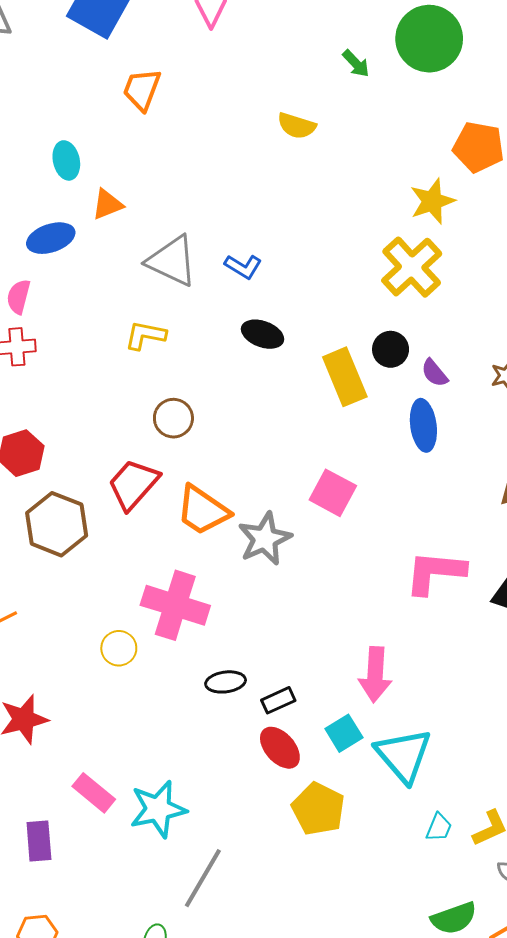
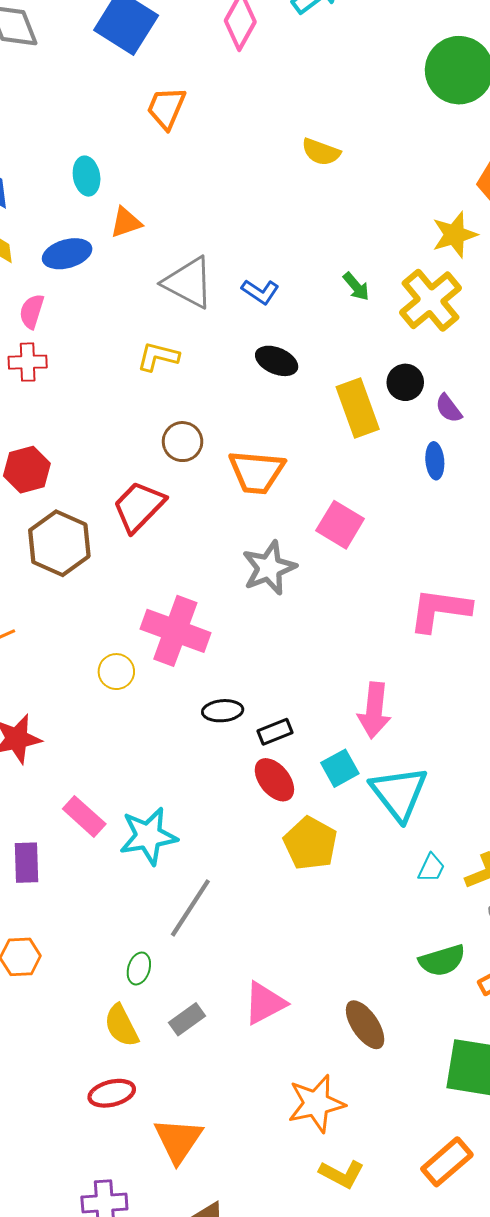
green arrow: (356, 64) -> (356, 287), moved
blue ellipse: (423, 425) -> (435, 461), size x0.7
orange trapezoid: (203, 510) -> (257, 472), moved, turned -32

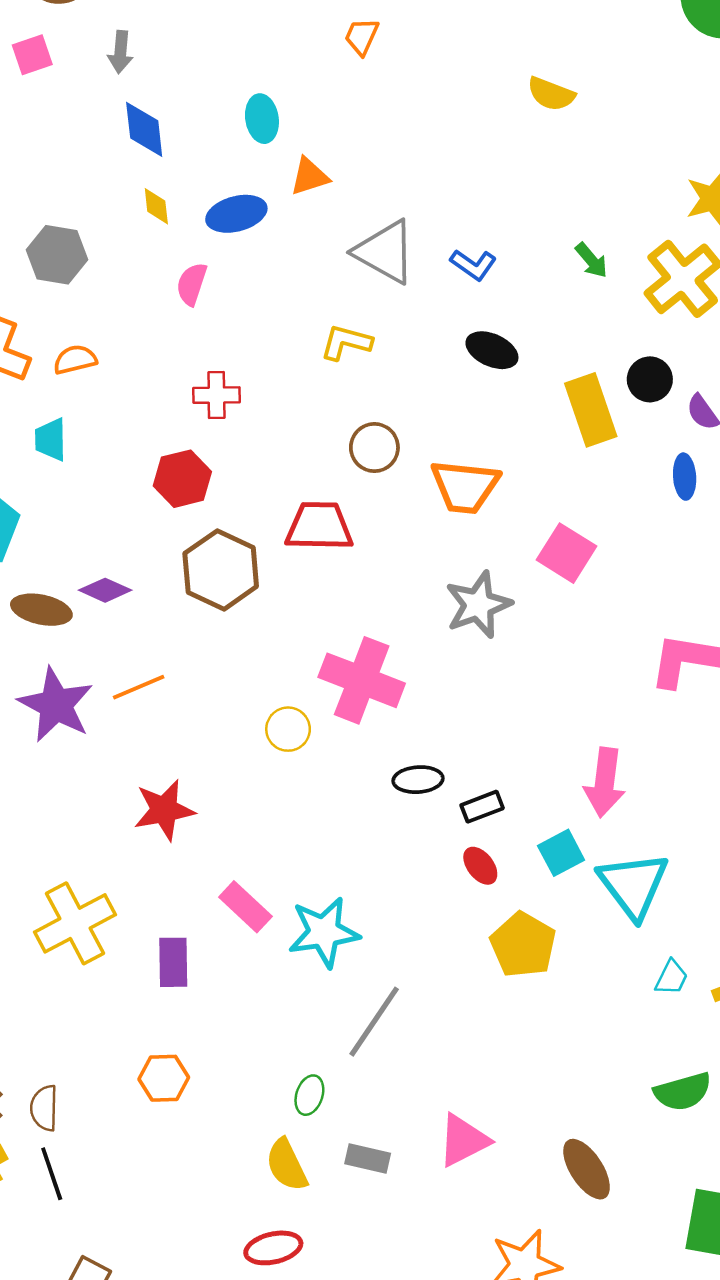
orange trapezoid: (166, 108) -> (362, 36), size x0.7
red cross: (28, 362) -> (216, 395), moved
red trapezoid: (139, 506) -> (319, 526), turned 46
red ellipse: (274, 780) -> (480, 866), size x0.7
gray rectangle: (187, 1019) -> (368, 1159), turned 48

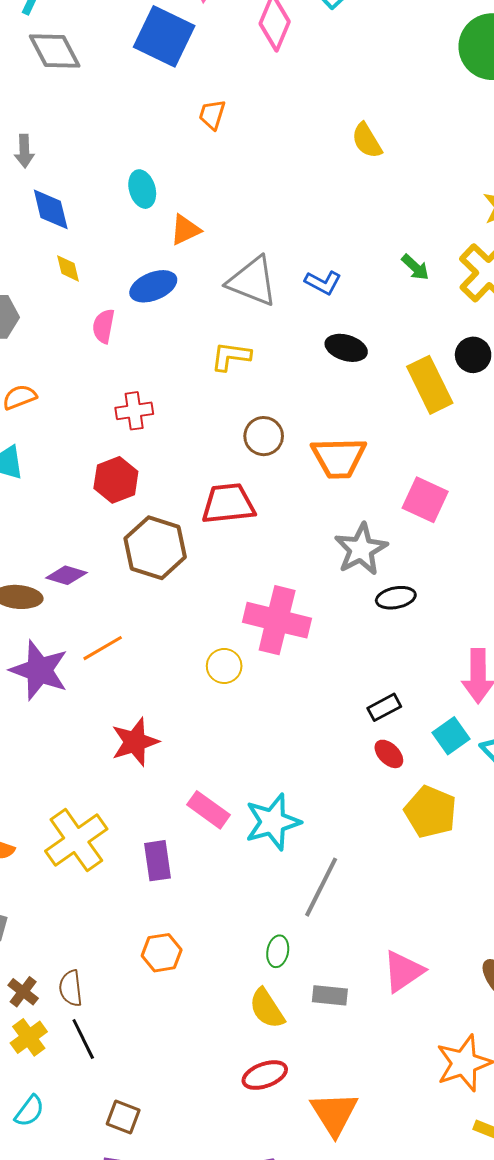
yellow semicircle: (551, 94) -> (367, 141), turned 45
blue ellipse: (236, 214) -> (153, 286), moved
black ellipse: (418, 780) -> (396, 598), moved

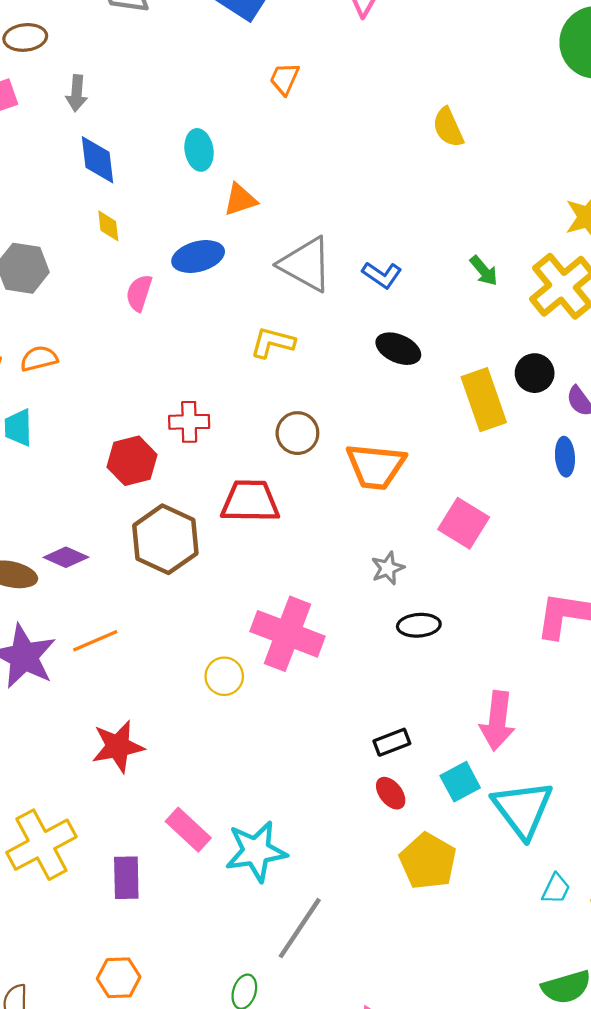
red cross: (134, 411) -> (189, 422), moved
gray star: (361, 549) -> (388, 568), size x0.6

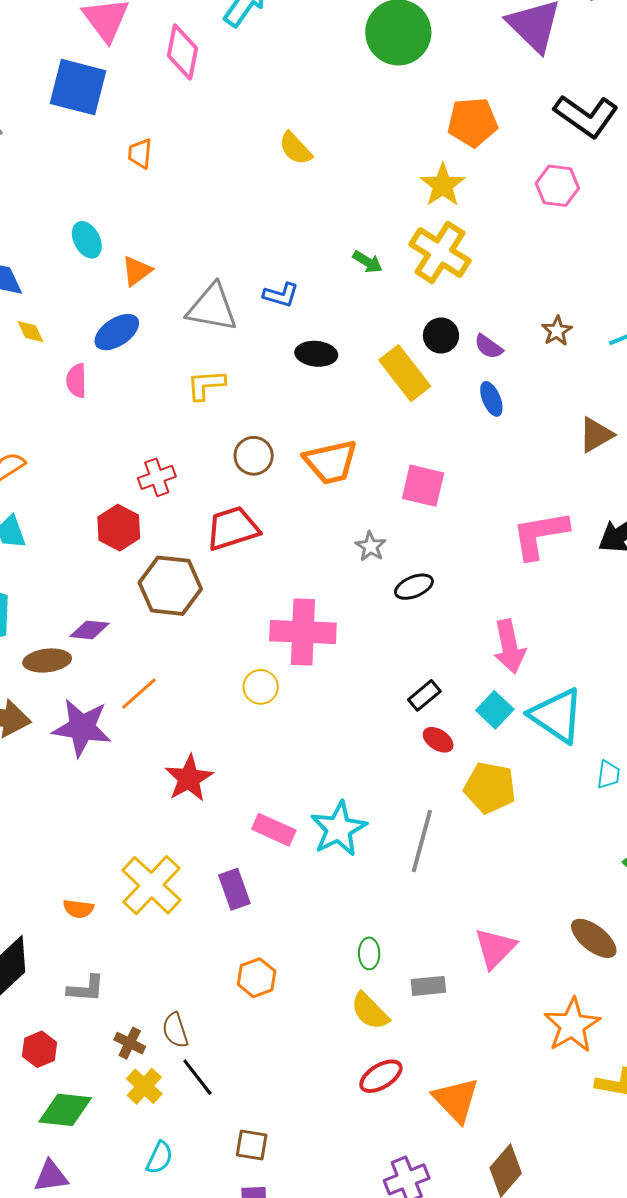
gray line: (300, 928) -> (422, 841), moved

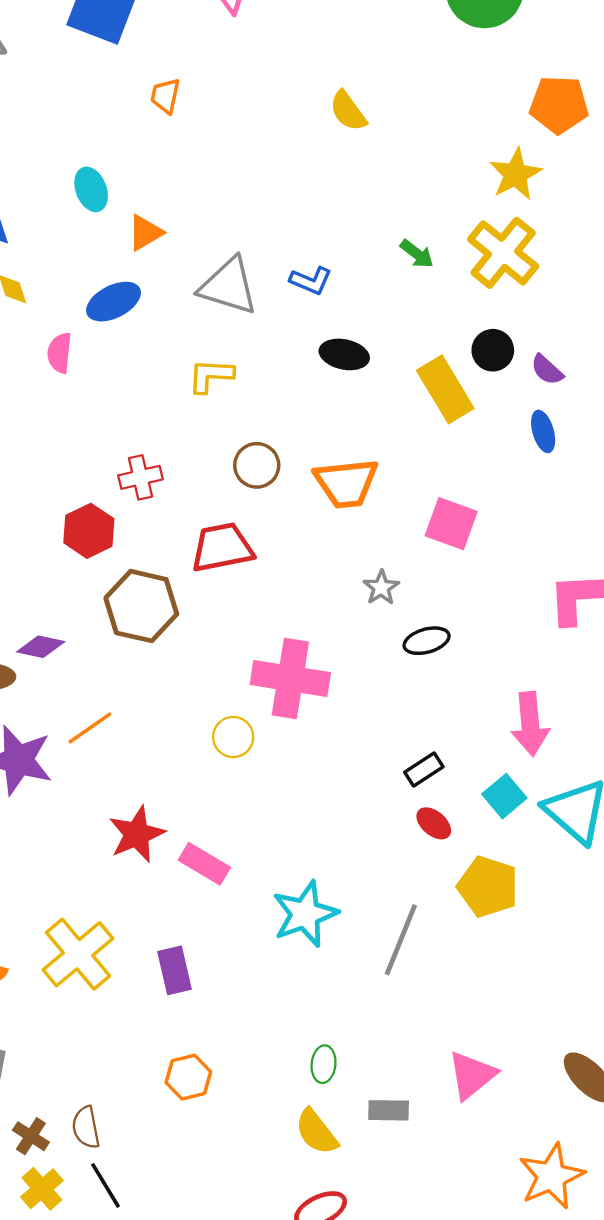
pink rectangle: (274, 830) -> (204, 864), moved

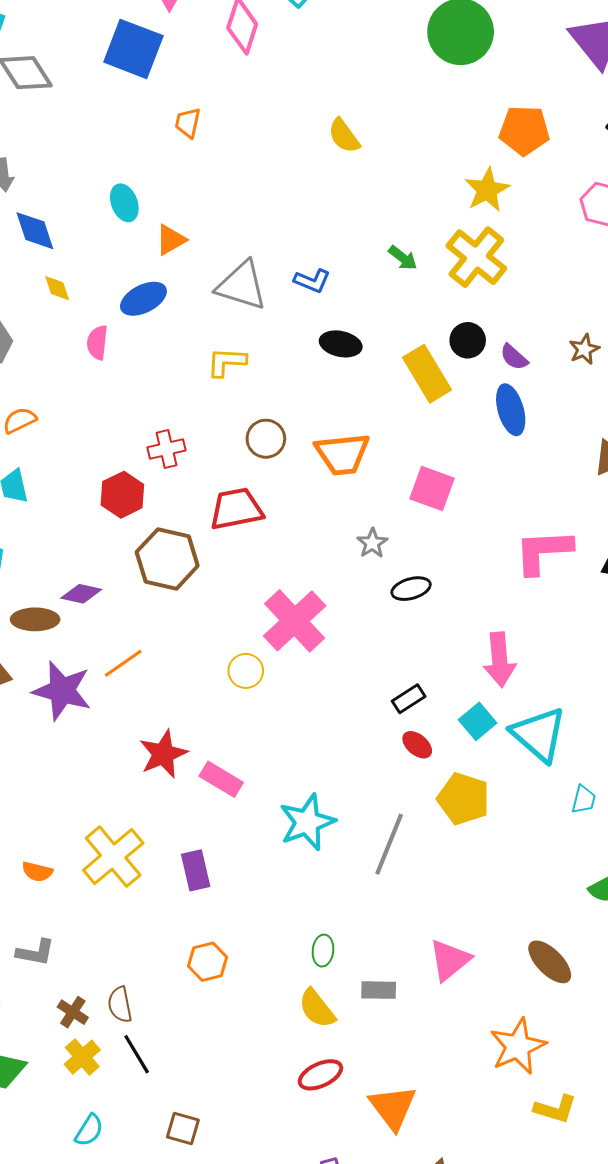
blue ellipse: (543, 431) -> (511, 410), size x1.4
pink cross: (290, 679) -> (295, 621), turned 38

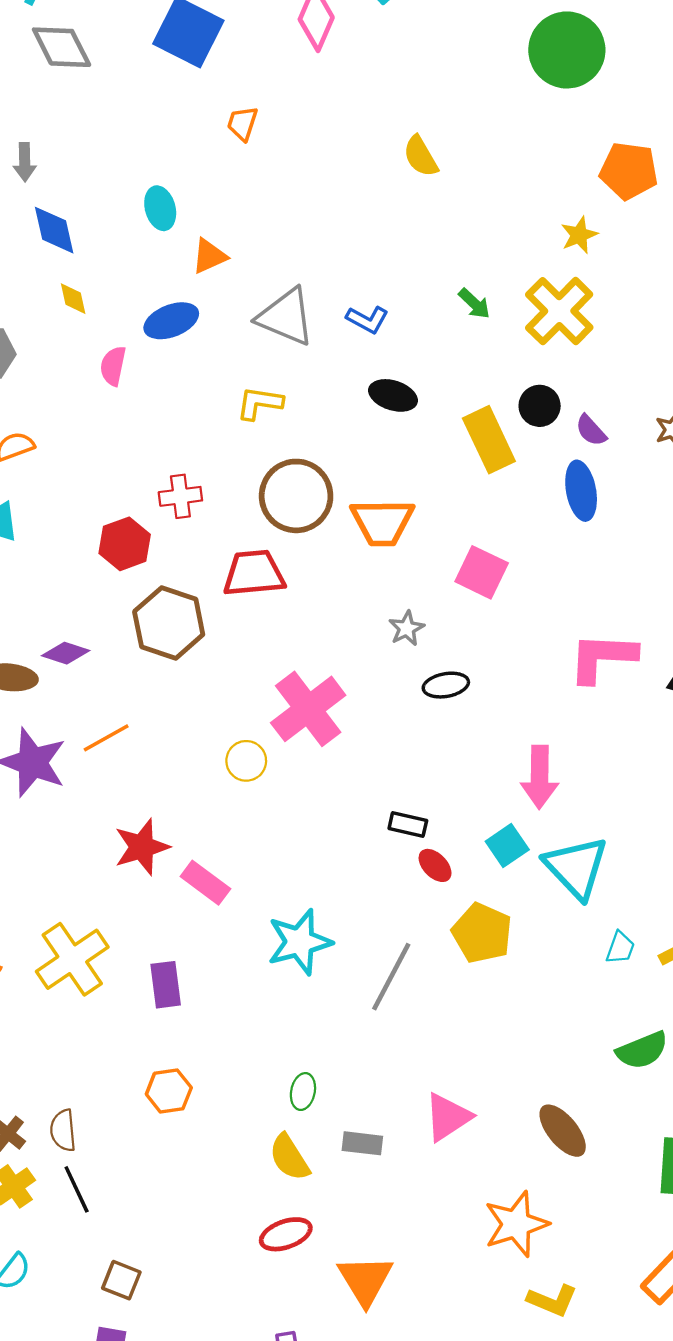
yellow star: (487, 190) -> (579, 235), size x0.7
brown circle: (266, 439) -> (296, 496), size x1.6
black rectangle: (409, 699) -> (408, 824), moved, turned 40

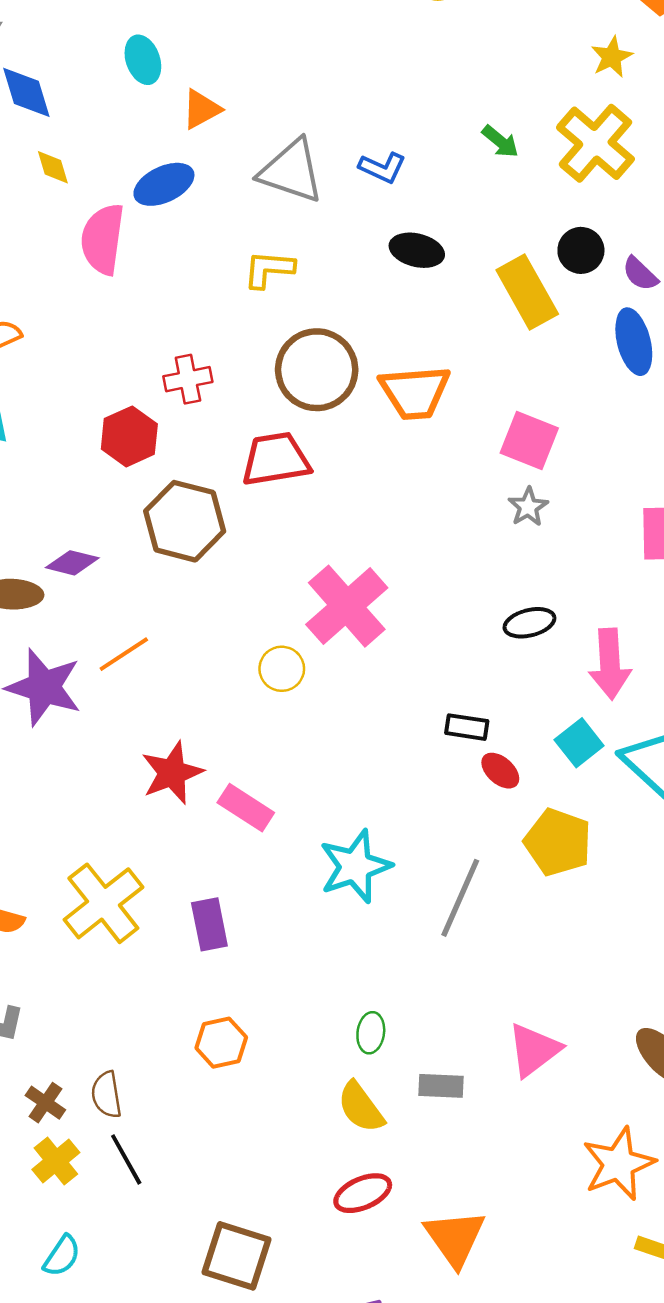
pink semicircle: (113, 366) -> (103, 239), size x1.6
gray star: (407, 628) -> (528, 507), moved
black ellipse: (446, 685) -> (529, 623), moved
brown square: (121, 1280) -> (236, 1256), moved, size x1.6

